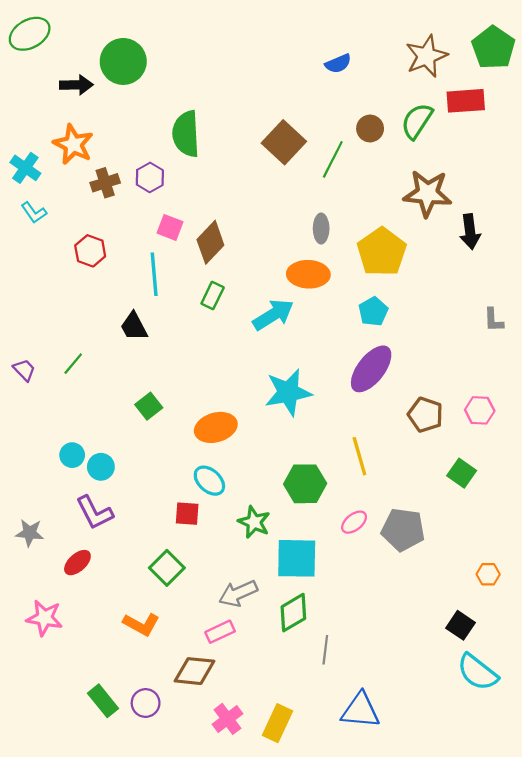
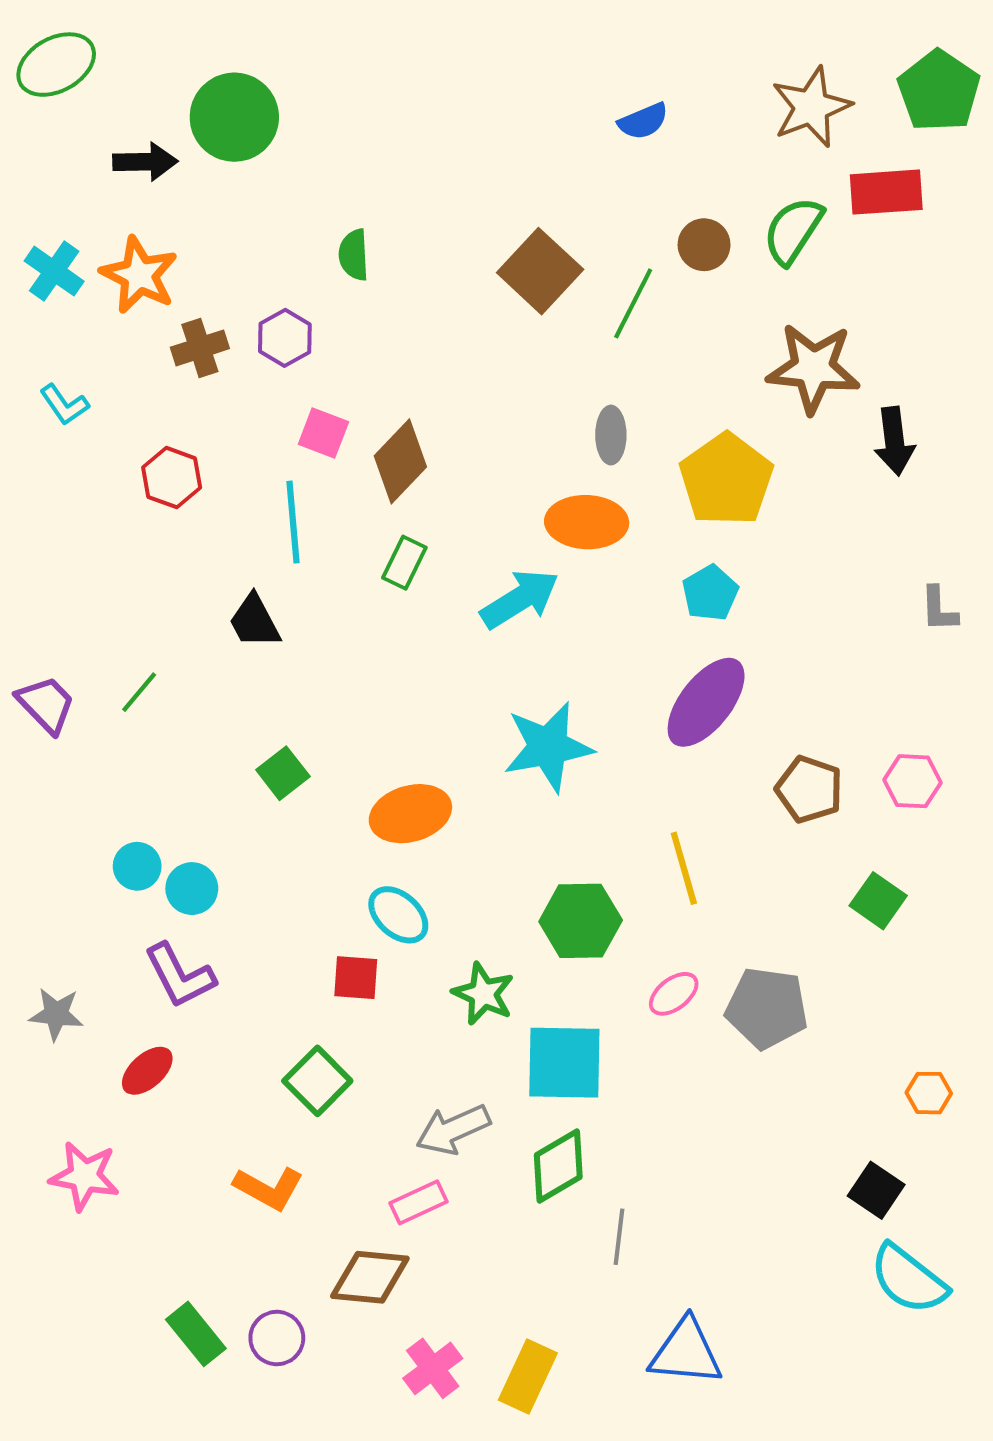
green semicircle: (186, 134) -> (354, 255), size x0.6
cyan cross: (25, 168) -> (54, 271), moved
purple trapezoid: (24, 370) -> (46, 704), size x1.4

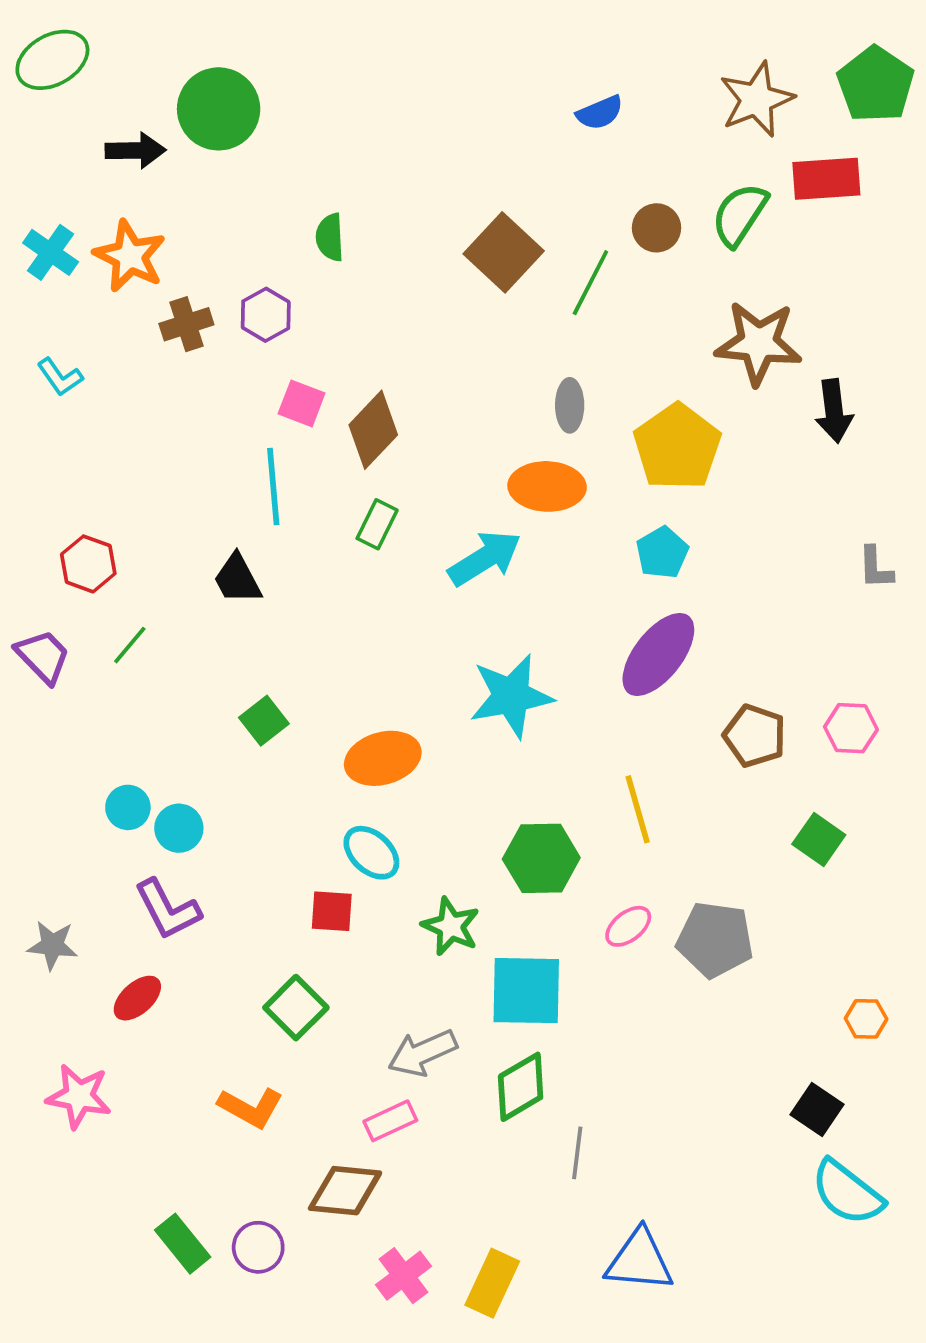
red hexagon: (172, 478) -> (88, 564), moved

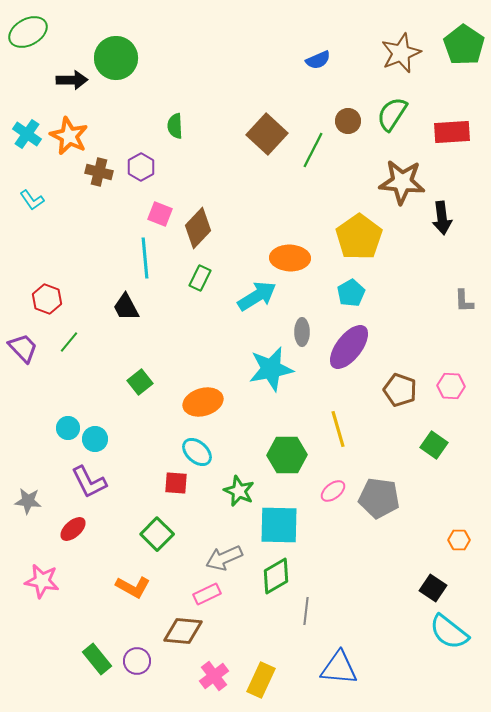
red rectangle: (826, 179) -> (452, 132), moved
brown cross: (186, 324) -> (99, 172), turned 32
gray ellipse: (570, 405) -> (302, 332), moved

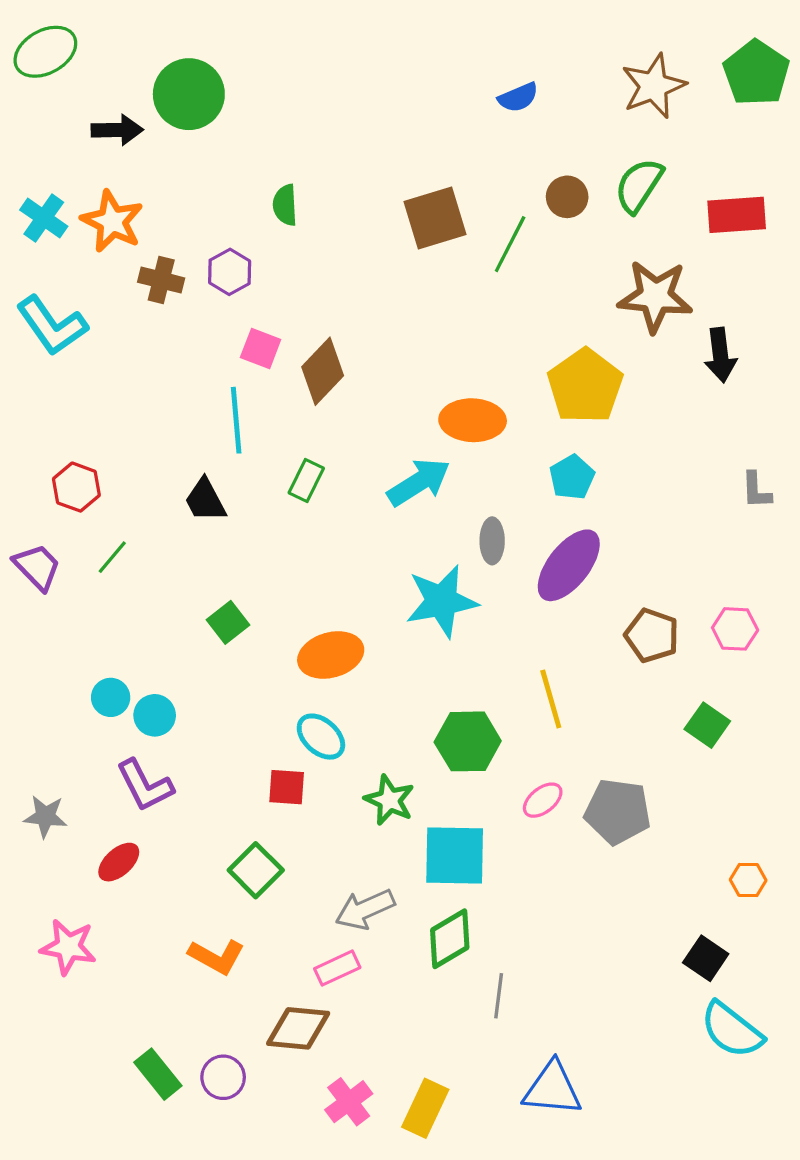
brown square: (267, 134) -> (435, 218), turned 30
cyan L-shape: (32, 200) -> (52, 326), size x1.8
green rectangle: (200, 278) -> (306, 481), moved

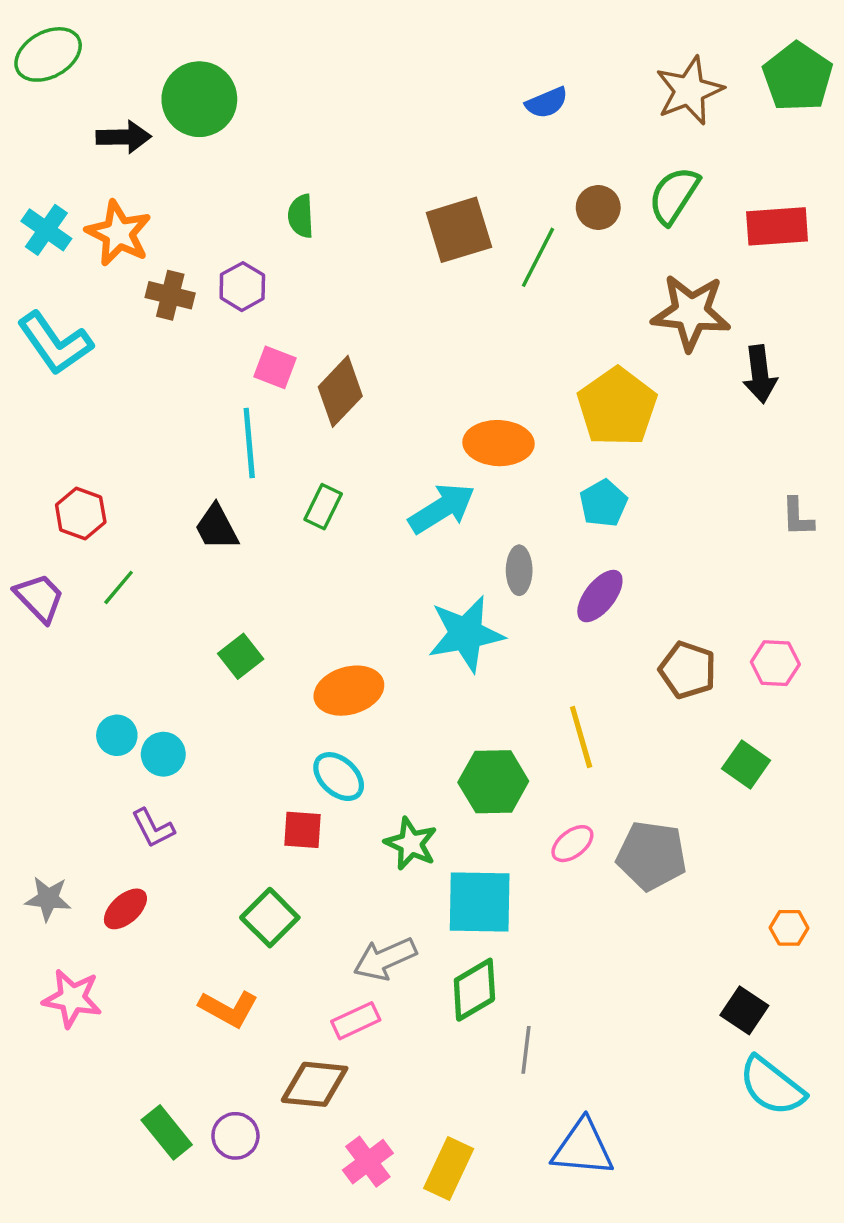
purple ellipse: (569, 565) -> (600, 596), size x0.7
purple L-shape: (145, 785) -> (153, 828), size x0.7
gray star: (45, 816) -> (48, 899), moved

